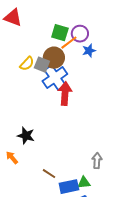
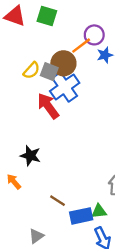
green square: (60, 33) -> (47, 16), moved
red arrow: (65, 94) -> (48, 106), moved, turned -40

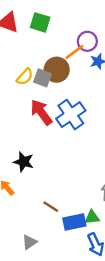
blue cross: (65, 87) -> (71, 115), moved

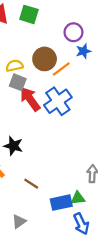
orange line: (74, 52) -> (61, 69), moved
yellow semicircle: (25, 77) -> (14, 66), turned -144
gray square: (42, 78) -> (18, 82), moved
brown line: (51, 207) -> (31, 184), moved

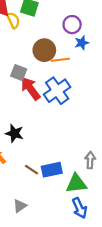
yellow semicircle: (14, 66) -> (13, 20), moved, turned 77
orange line: (61, 69) -> (60, 60), turned 30
green triangle: (78, 198) -> (76, 184), size x1.5
blue rectangle: (61, 203) -> (52, 170), moved

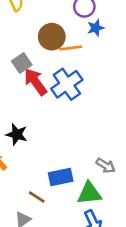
gray square: (19, 73) -> (22, 63), turned 35
gray arrow: (90, 160) -> (106, 166), turned 119
brown line: (32, 170) -> (37, 197), moved

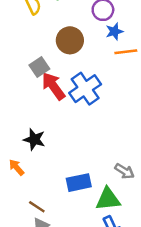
orange line: (71, 48) -> (126, 52), moved
brown line: (37, 197) -> (37, 207), moved

